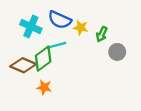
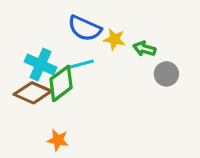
cyan cross: (31, 26) -> (41, 65), moved
green arrow: (102, 34) -> (144, 49), turned 80
orange star: (44, 87) -> (58, 140), moved

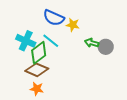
green arrow: (144, 49) -> (92, 43), moved
cyan line: (80, 65) -> (51, 41), turned 54
brown diamond: (33, 93) -> (37, 70), moved

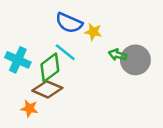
cyan cross: (26, 41) -> (18, 60), moved
gray circle: (106, 47) -> (135, 60), size x1.5
orange star: (37, 89) -> (29, 108), moved

